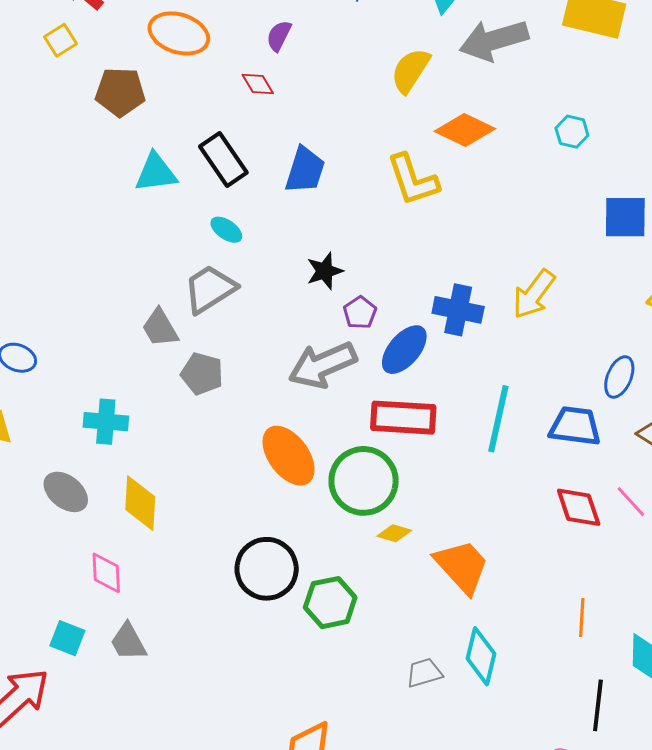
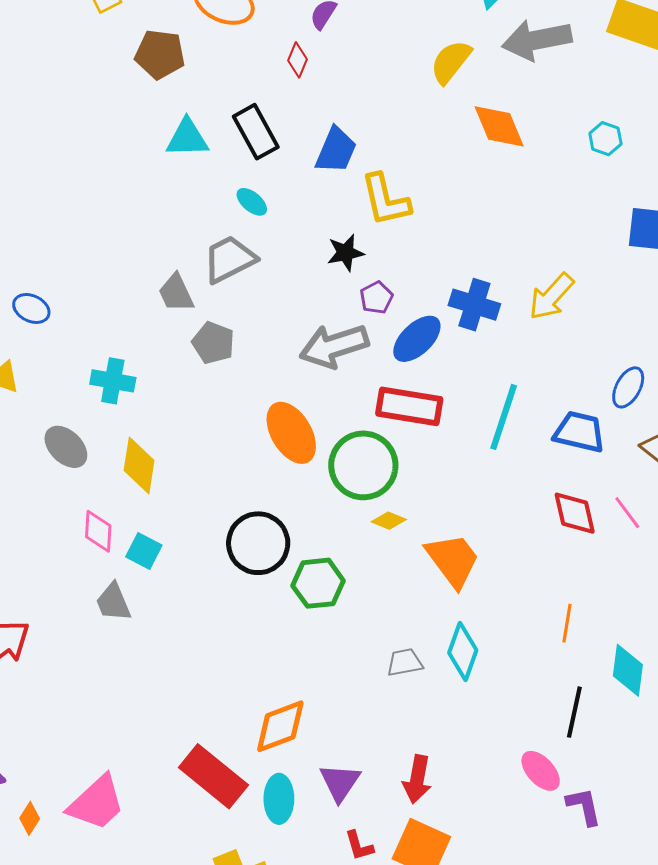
red diamond: (258, 84) -> (297, 60), turned 48
orange diamond: (465, 130) -> (499, 126), turned 36
yellow L-shape: (413, 180) -> (385, 200), moved
cyan square: (67, 638) -> (144, 551), moved

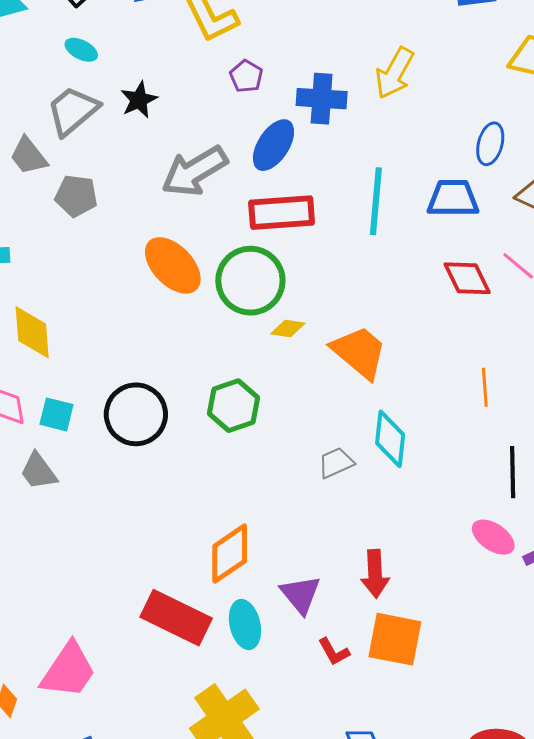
black star: (345, 253) -> (139, 100), moved
purple pentagon: (376, 298) -> (246, 76), moved
black circle: (258, 543) -> (136, 414), moved

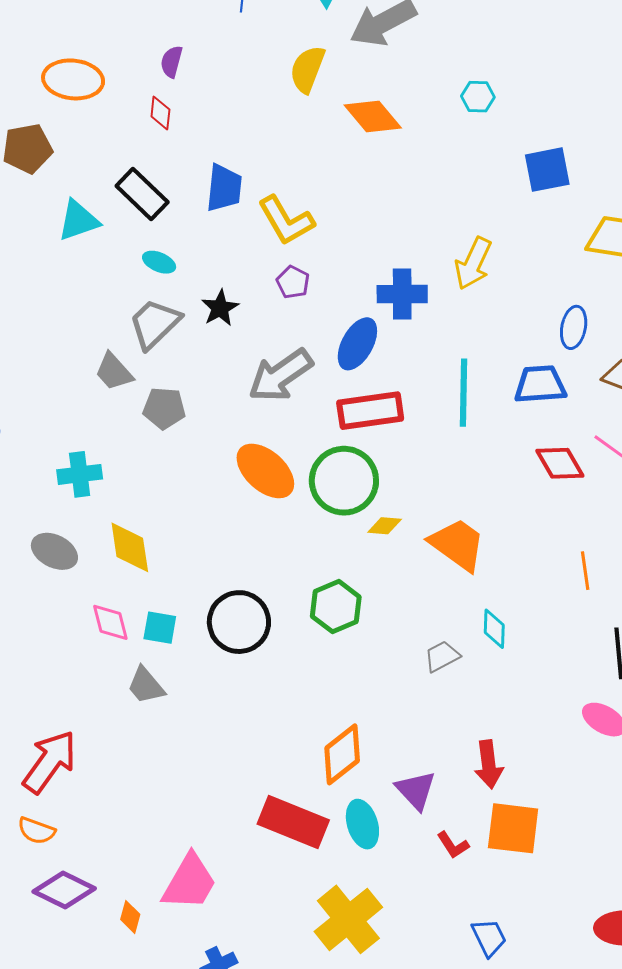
purple pentagon: (246, 76) -> (293, 282), moved
cyan diamond: (390, 439) -> (494, 629), size x0.7

